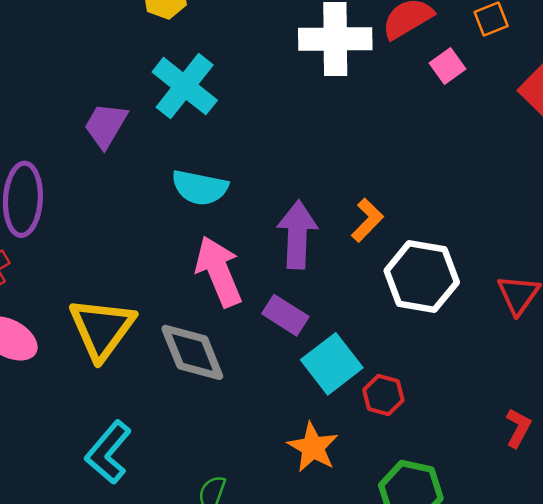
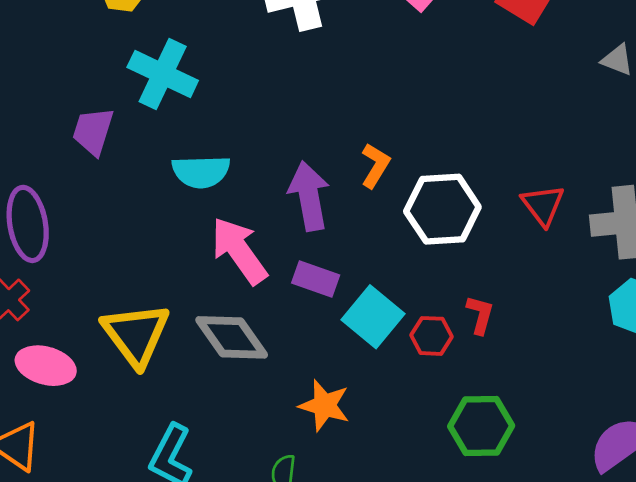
red L-shape: (518, 428) -> (480, 315), moved
orange star: (313, 447) -> (324, 405), moved

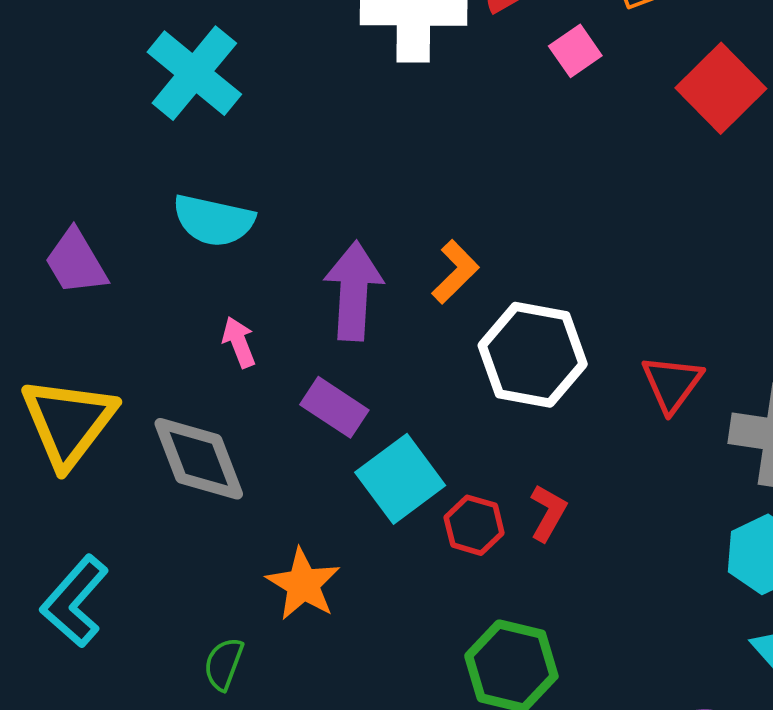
purple trapezoid: (93, 131) -> (76, 262), moved, turned -62
pink arrow: (239, 251) -> (239, 342), size x0.5

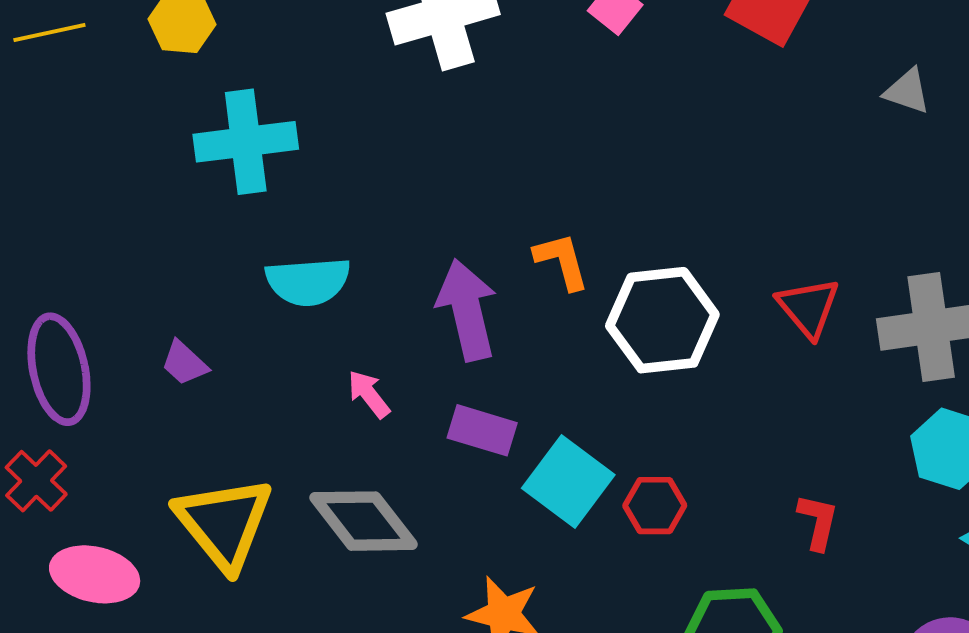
cyan cross: (194, 73) -> (246, 142), turned -30
purple trapezoid: (76, 262) -> (184, 363), size x0.7
orange L-shape: (455, 272) -> (562, 261), turned -44
red L-shape: (548, 513) -> (818, 522), moved

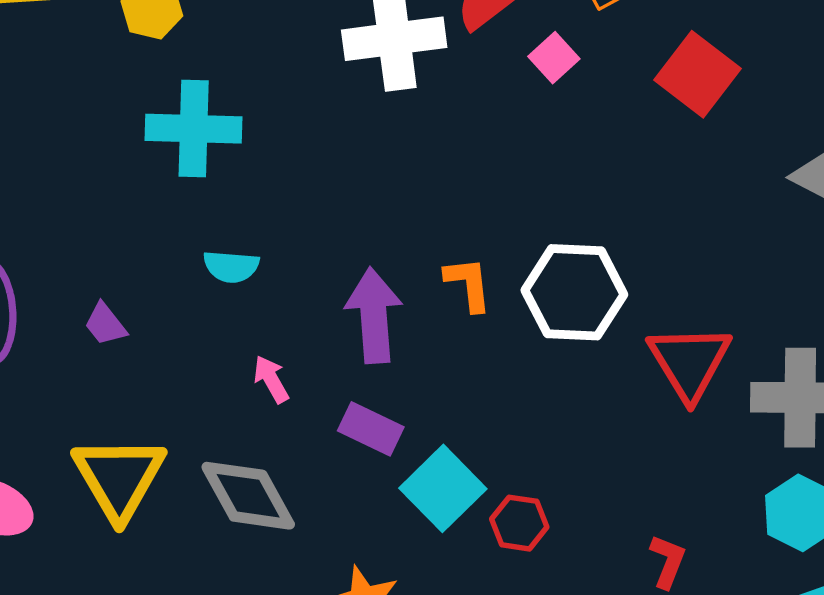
cyan semicircle: (308, 281) -> (231, 266), size x0.7
red triangle: (808, 308) -> (689, 362), size x1.4
white hexagon: (662, 320) -> (574, 292), moved

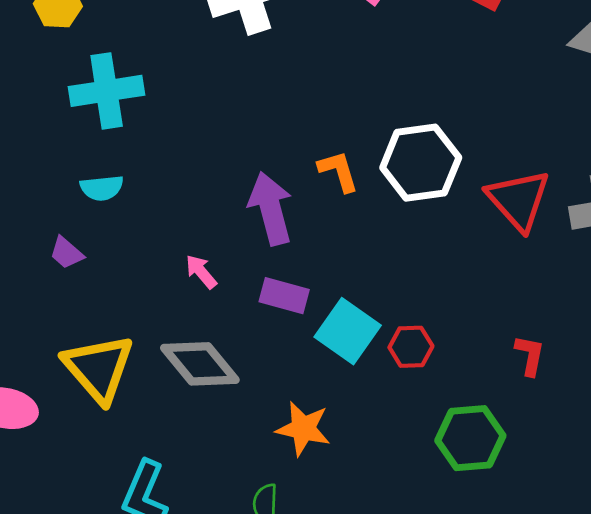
cyan semicircle: (231, 266) -> (102, 188), moved

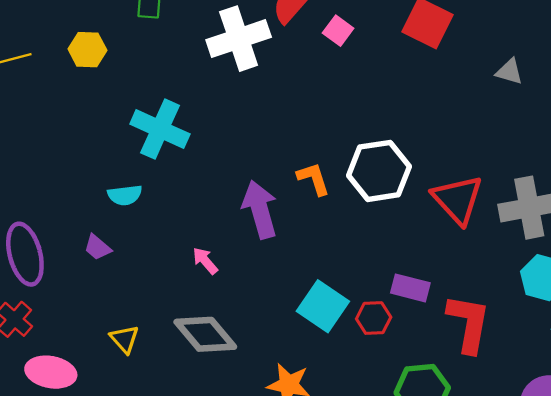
cyan cross: (107, 91) -> (160, 129), moved, turned 34
purple rectangle: (284, 296) -> (410, 288), moved
red L-shape: (530, 355) -> (469, 323), size x1.8
yellow triangle: (99, 368) -> (124, 339), size x0.5

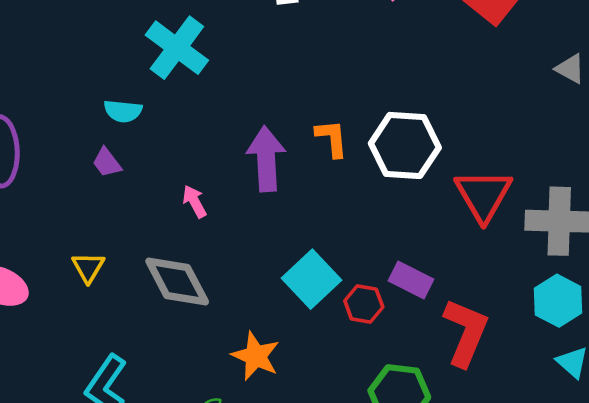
purple trapezoid: (97, 247) -> (107, 163), moved

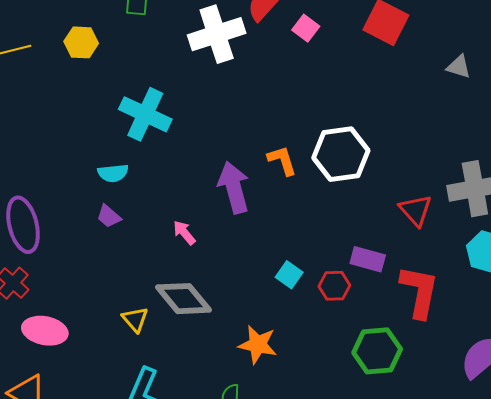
red triangle: (483, 195) -> (416, 210), moved, size x0.7
yellow triangle: (88, 267) -> (135, 319), moved
cyan square: (311, 279) -> (289, 275), size x0.6

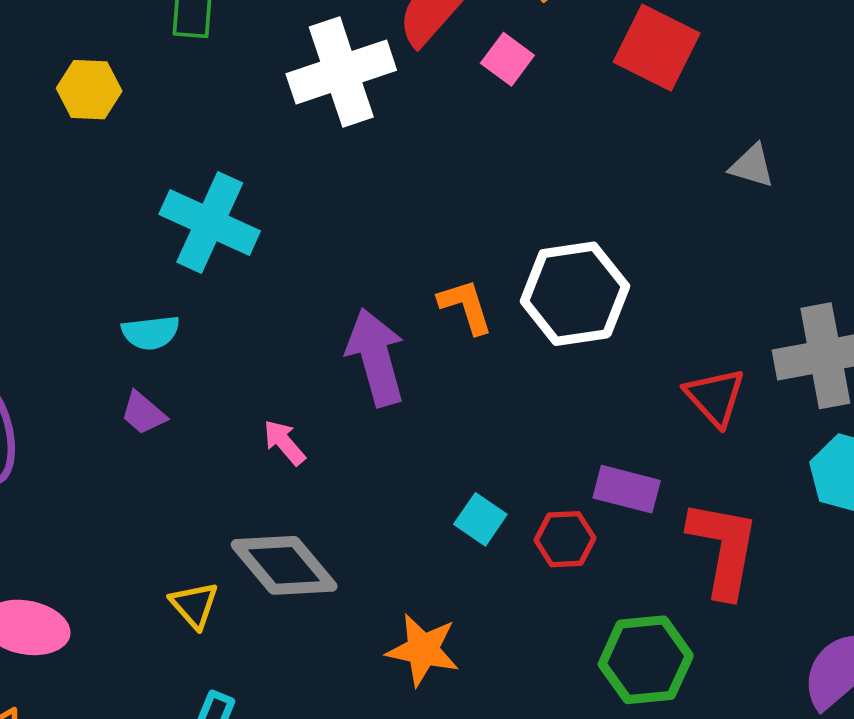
gray triangle: (459, 67) -> (752, 166), moved

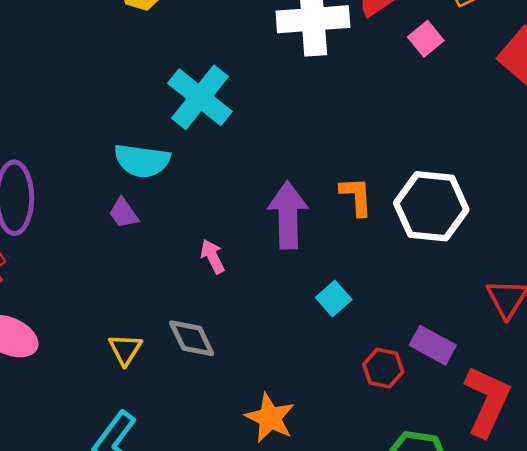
cyan semicircle: (151, 333) -> (142, 161), size x1.4
cyan square: (480, 519) -> (334, 299), moved
gray diamond: (284, 565) -> (192, 338), size x0.7

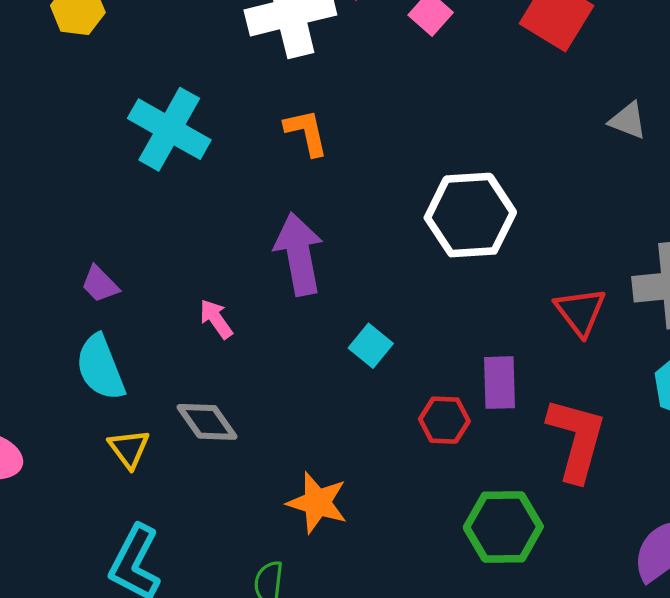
cyan semicircle: (142, 161) -> (100, 368), moved, turned 70
orange L-shape: (356, 196) -> (306, 132), moved
purple rectangle: (433, 345) -> (500, 383), turned 69

